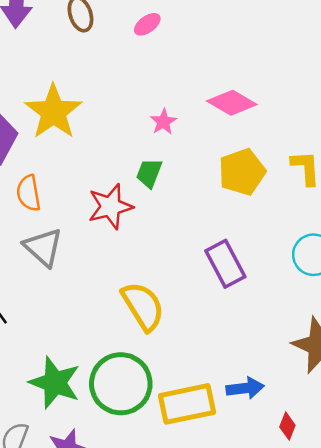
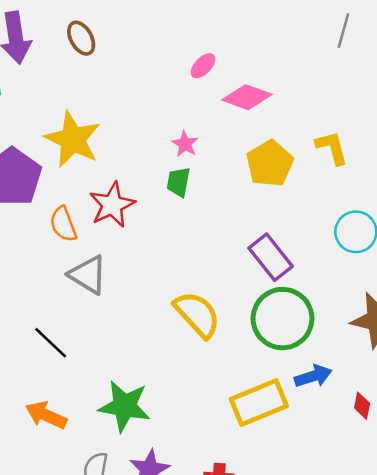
pink ellipse: (147, 24) -> (203, 66), moved
pink star: (163, 122) -> (185, 144), moved
red star: (110, 207) -> (112, 205), moved
green circle: (121, 384) -> (282, 319), moved

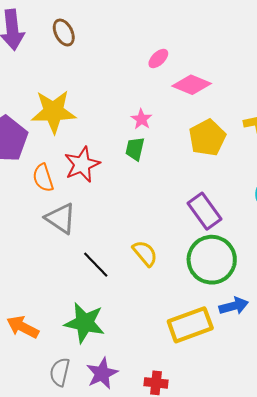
yellow star: (73, 139) -> (53, 112), turned -30
yellow semicircle: (197, 314) -> (145, 253), size x0.7
black line: (51, 343) -> (96, 265), moved

